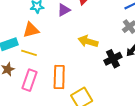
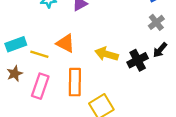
orange triangle: (31, 30) -> (65, 43), moved, turned 42
yellow arrow: (88, 41) -> (107, 54), moved

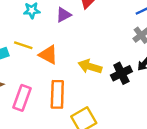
yellow line: (39, 54) -> (23, 45), moved

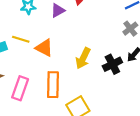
yellow arrow: (90, 67) -> (83, 58), turned -80

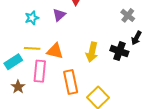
black cross: (112, 64) -> (119, 51), turned -30
pink rectangle: (20, 88) -> (40, 71), moved

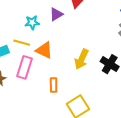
cyan star: (32, 18) -> (32, 23), moved
orange rectangle: (71, 82) -> (54, 85), size x0.6

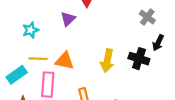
cyan star: (32, 23) -> (30, 30), moved

